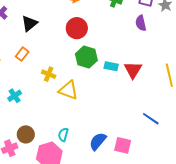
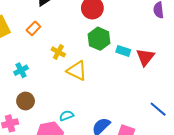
brown circle: (26, 134) -> (26, 101), moved
cyan semicircle: (63, 135) -> (66, 116), turned 48

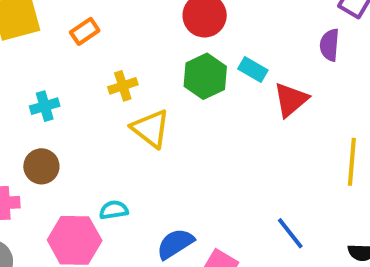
cyan rectangle: (123, 51) -> (253, 69), moved
yellow cross: (58, 52) -> (123, 86), turned 32
red triangle: (145, 57) -> (291, 100), moved

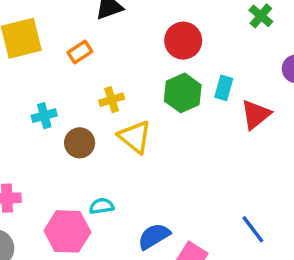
cyan rectangle: (253, 69) -> (224, 88), turned 75
brown circle: (41, 166) -> (80, 143), moved

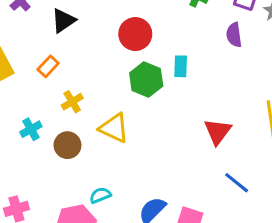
yellow cross: (112, 100) -> (72, 102), moved
red triangle: (256, 115) -> (218, 132), moved

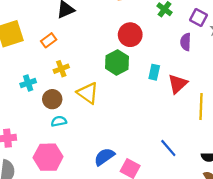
red circle: (135, 34) -> (130, 35), moved
cyan rectangle: (181, 66) -> (154, 72), moved
red triangle: (218, 132) -> (178, 84), moved
cyan semicircle: (100, 195) -> (59, 121), moved

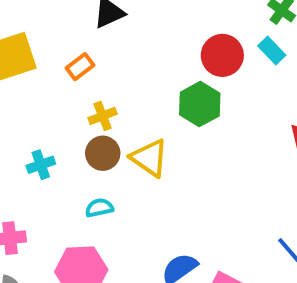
cyan rectangle: (154, 72) -> (272, 50), moved, turned -56
cyan cross: (28, 83) -> (41, 165), moved
brown circle: (52, 99) -> (103, 153), moved

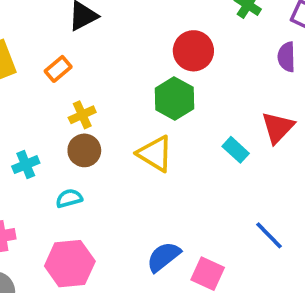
cyan rectangle: (272, 50) -> (236, 150), moved
yellow triangle: (149, 158) -> (155, 154), moved
cyan semicircle: (99, 208) -> (69, 198), moved

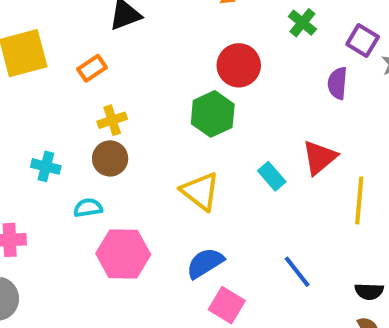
yellow triangle: (155, 154) -> (200, 191), moved
cyan cross: (26, 165) -> (46, 166), turned 30
blue semicircle: (164, 257) -> (205, 263), moved
pink hexagon: (70, 264) -> (123, 254), moved

